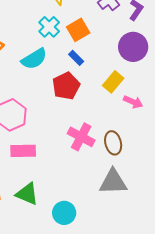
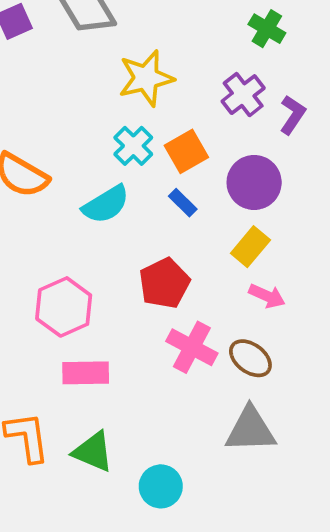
purple circle: (133, 47) -> (254, 182), moved
red pentagon: (66, 86) -> (164, 283), moved
pink arrow: (133, 102) -> (267, 296), moved
brown ellipse: (113, 143) -> (250, 358), turned -40

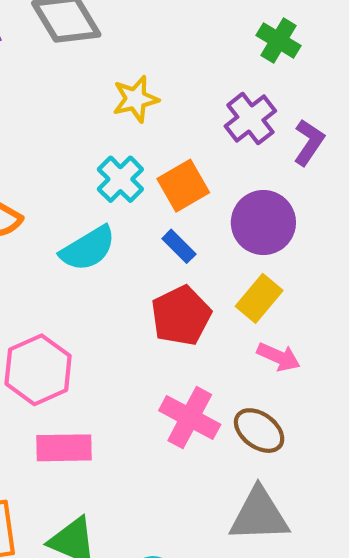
yellow star: (146, 78) -> (136, 99), size x0.7
red pentagon: (164, 283) -> (181, 316), moved

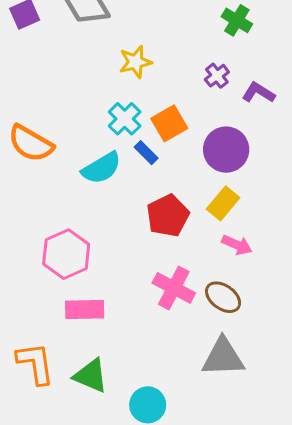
purple cross: (250, 119) -> (217, 76), size x0.7
purple L-shape: (309, 142) -> (258, 93), turned -92
blue rectangle: (179, 246) -> (146, 153), moved

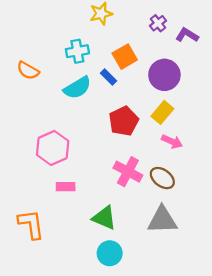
cyan cross: (125, 119) -> (77, 51), moved, turned 35
orange semicircle: (31, 143) -> (28, 71), size x0.7
pink rectangle: (85, 310) -> (66, 187), size x0.7
green triangle: (91, 376) -> (104, 218), moved

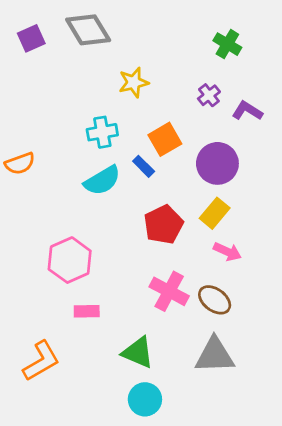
orange semicircle: (28, 71) -> (20, 163), moved, turned -50
orange L-shape: (31, 224) -> (41, 361), turned 68

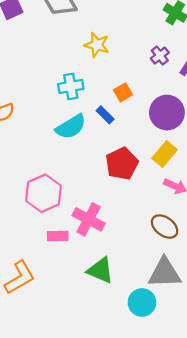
yellow star: (134, 82) -> (97, 45), turned 30
orange square: (165, 139) -> (123, 92), size x0.7
pink cross: (169, 291) -> (89, 219), moved
cyan circle: (145, 399) -> (142, 302), moved

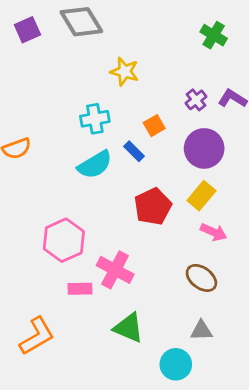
purple cross: (160, 56) -> (196, 100), moved
gray triangle: (165, 273) -> (201, 331), size x0.6

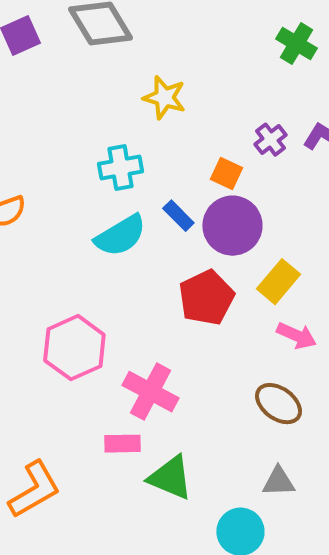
orange square: (154, 126) -> (226, 174), moved, turned -35
purple circle: (204, 148) -> (232, 226), moved
pink rectangle: (80, 289) -> (122, 444), moved

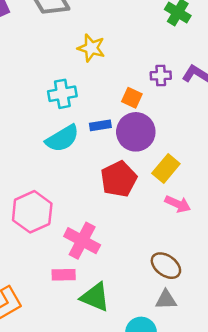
purple cross: (270, 140) -> (161, 75), turned 36
blue rectangle: (178, 216) -> (100, 125), turned -54
brown ellipse: (278, 404) -> (166, 266), moved

